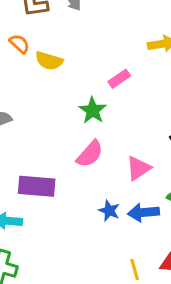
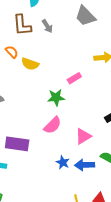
green star: (93, 110) -> (56, 97), turned 30

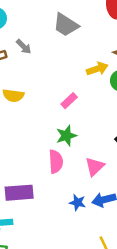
green star: (56, 97) -> (66, 136), moved
pink semicircle: (53, 125) -> (56, 162), turned -36

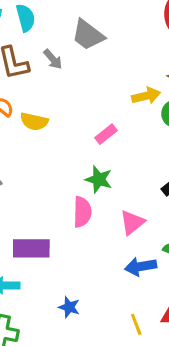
gray trapezoid: (66, 25) -> (88, 35), moved
green star: (66, 136) -> (99, 179), turned 30
blue star: (78, 202) -> (69, 307), moved

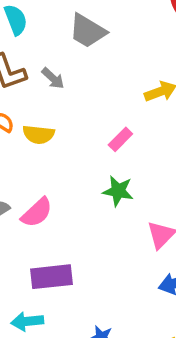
gray arrow: (53, 59) -> (53, 78), moved
pink semicircle: (82, 212) -> (37, 213), moved, turned 52

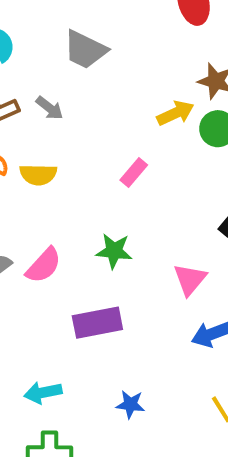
green star: (118, 191) -> (114, 251), moved
purple rectangle: (52, 277) -> (97, 323), moved

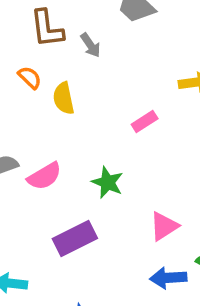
yellow semicircle: (38, 175) -> (64, 98), turned 60
purple rectangle: (97, 323) -> (75, 238), turned -33

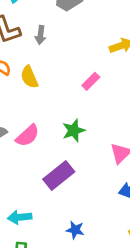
gray arrow: (90, 45) -> (41, 35), turned 54
green star: (108, 182) -> (74, 130), turned -30

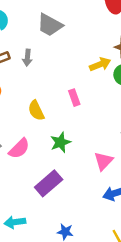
yellow semicircle: (29, 77) -> (36, 111), moved
pink rectangle: (91, 81) -> (74, 98), turned -63

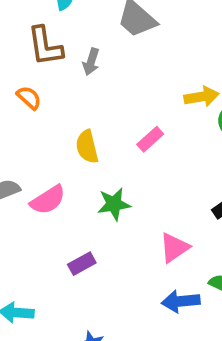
pink rectangle: (74, 98) -> (150, 139), turned 56
purple rectangle: (49, 183) -> (82, 264), size x0.6

